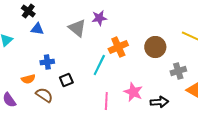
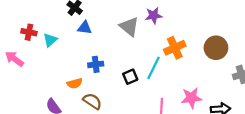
black square: (66, 80) -> (130, 77), moved
pink star: (133, 92) -> (191, 98), turned -30

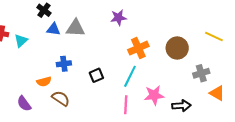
gray triangle: (129, 27) -> (75, 28), moved, turned -36
cyan line: (154, 68) -> (130, 76), moved

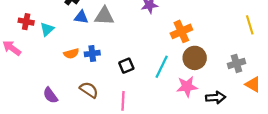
yellow line: (214, 36) -> (250, 25), turned 48
orange cross: (138, 48) -> (181, 31), moved
brown circle: (177, 48) -> (195, 58), moved
orange semicircle: (44, 82) -> (71, 53), moved
pink line: (126, 105) -> (123, 101), moved

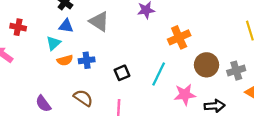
gray triangle: (104, 16) -> (99, 21), turned 30
blue triangle: (81, 17) -> (66, 26), moved
cyan triangle: (47, 29) -> (53, 43), moved
brown circle: (195, 58) -> (207, 65), moved

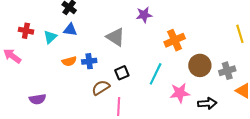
gray triangle: (99, 21) -> (116, 37), moved
cyan triangle: (53, 43) -> (50, 37), moved
brown semicircle: (83, 98) -> (101, 88), moved, turned -66
purple semicircle: (43, 104) -> (38, 99), moved, turned -63

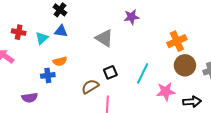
orange cross: (175, 40) -> (177, 41), moved
blue cross: (89, 61) -> (48, 75), moved

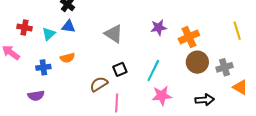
purple star: (131, 17) -> (159, 28), moved
blue cross: (48, 75) -> (43, 67), moved
pink star: (166, 92) -> (162, 96), moved

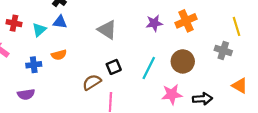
orange cross: (189, 37) -> (186, 21), moved
brown circle: (197, 62) -> (183, 61), moved
gray cross: (225, 67) -> (223, 51), moved, turned 35
pink star: (162, 96) -> (172, 94), moved

